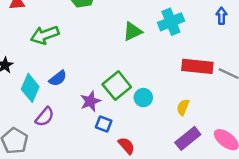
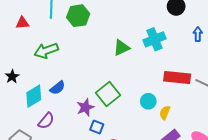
cyan diamond: (30, 88) -> (34, 96), turned 35
cyan circle: (143, 98) -> (148, 101), moved

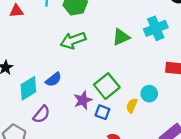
green arrow: (46, 51) -> (73, 40), moved
yellow semicircle: (165, 113) -> (132, 106), moved
blue square: (97, 127) -> (102, 112), moved

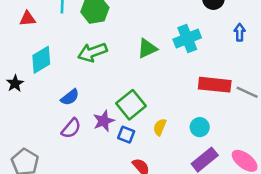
cyan diamond: (28, 88) -> (41, 60), moved
cyan circle: (149, 94) -> (200, 127), moved
purple semicircle: (41, 114) -> (71, 128), moved

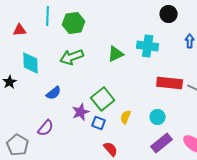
cyan cross: (187, 39) -> (148, 46), turned 30
cyan diamond: (41, 60) -> (31, 63), turned -60
purple semicircle: (71, 128) -> (46, 128), moved

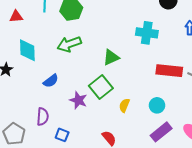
green triangle: (116, 54) -> (111, 57), moved
purple star: (81, 112) -> (78, 100), turned -30
blue square: (99, 123) -> (62, 135), moved
purple semicircle: (46, 128) -> (43, 117), turned -36

